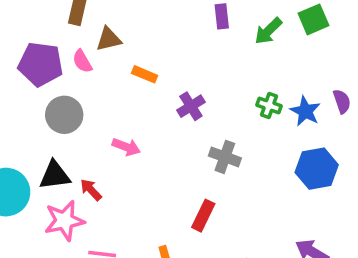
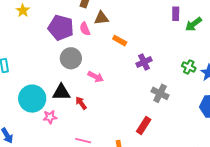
purple rectangle: (222, 16) -> (176, 14), moved
pink arrow: (126, 147) -> (96, 77), moved
pink star: (64, 221) -> (50, 117), moved, size x0.6

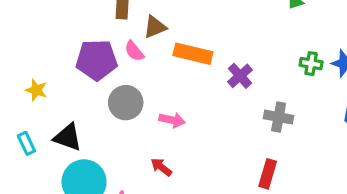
yellow star: (23, 11) -> (36, 90), moved
orange rectangle: (120, 41) -> (193, 54), size x1.6
black triangle: (61, 92) -> (68, 137), moved, turned 36

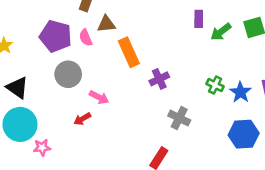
orange rectangle: (193, 54) -> (129, 52), turned 36
red arrow: (161, 167) -> (82, 119), moved, turned -84

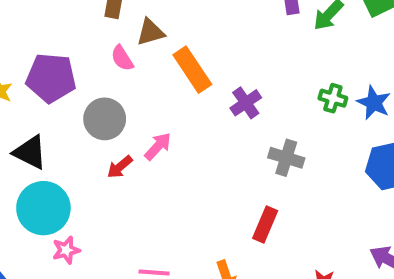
purple pentagon: (56, 36) -> (51, 78), moved
pink arrow: (99, 97) -> (158, 146), turned -66
red arrow: (82, 119) -> (120, 167), moved
pink star: (42, 147) -> (66, 250), moved

